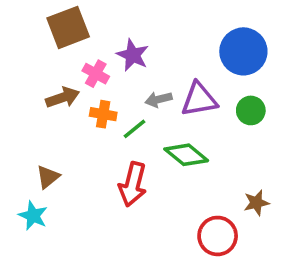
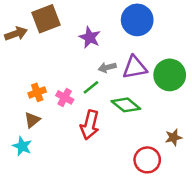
blue circle: (243, 51) -> (137, 20), moved
pink cross: (96, 74) -> (65, 97), moved
brown arrow: (63, 98) -> (16, 34), moved
green circle: (251, 110) -> (170, 75), size x1.6
orange cross: (103, 114) -> (37, 92), moved, turned -30

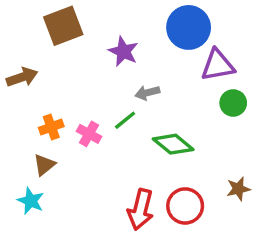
brown arrow: (16, 34) -> (22, 77), moved
purple triangle: (135, 67) -> (218, 65), moved
green circle: (170, 75) -> (233, 103), size x0.6
red arrow: (90, 125) -> (140, 209), moved
red circle: (147, 160) -> (185, 206), moved

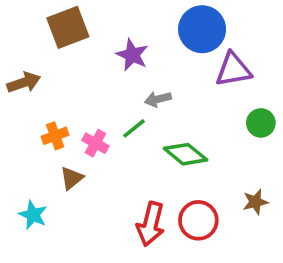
green circle: (233, 103) -> (261, 123), moved
brown triangle: (44, 165) -> (72, 178), moved

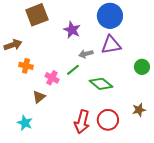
purple triangle: (233, 70) -> (111, 45), moved
orange cross: (55, 136) -> (26, 66), moved, turned 32
cyan star: (33, 215) -> (25, 123), moved

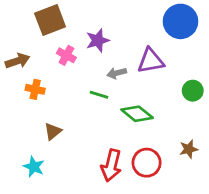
blue circle: (110, 16) -> (180, 21), moved
purple star: (72, 30) -> (98, 40), turned 30
green line: (73, 70) -> (99, 95), turned 56
pink cross: (52, 78) -> (66, 55), moved

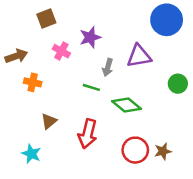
brown square: (50, 20) -> (46, 19), size x0.7
gray arrow: (117, 73) -> (108, 67), turned -60
brown star: (189, 149) -> (163, 151), moved
red arrow: (111, 165) -> (88, 134), moved

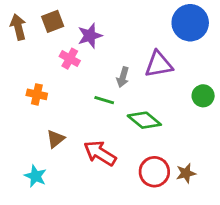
purple star: (90, 37) -> (90, 36), moved
brown arrow: (16, 56) -> (18, 27), moved, turned -85
red arrow: (88, 134) -> (100, 153), turned 108

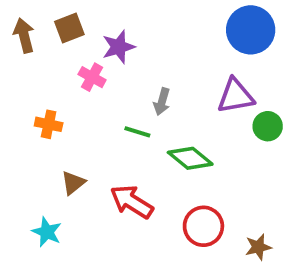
purple triangle: (159, 64) -> (236, 96), moved
brown star: (186, 173) -> (258, 247), moved

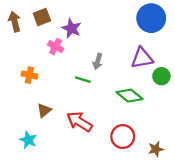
purple star: (118, 47) -> (72, 28), turned -30
green diamond: (190, 158) -> (130, 96), moved

